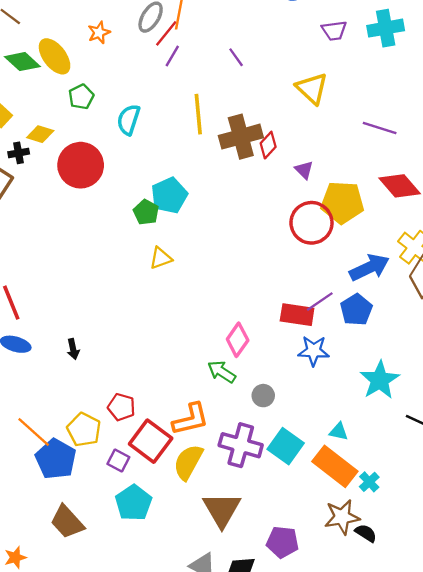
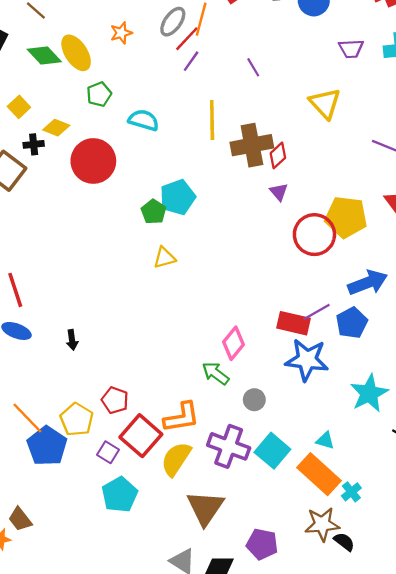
cyan semicircle: (129, 120) -> (144, 120), turned 84
purple triangle: (304, 170) -> (279, 192), moved
blue star: (314, 351) -> (307, 360), size x1.4
brown trapezoid: (67, 522) -> (20, 519), moved, size x0.7

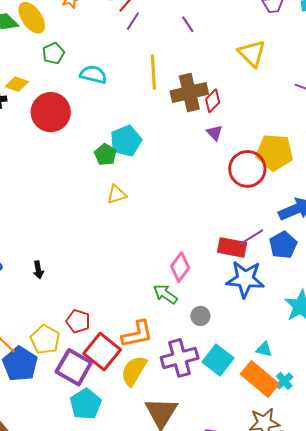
purple cross: (229, 446) -> (180, 358), turned -33
purple square: (108, 452) -> (74, 367), size x1.8
cyan cross: (351, 492) -> (284, 381), moved

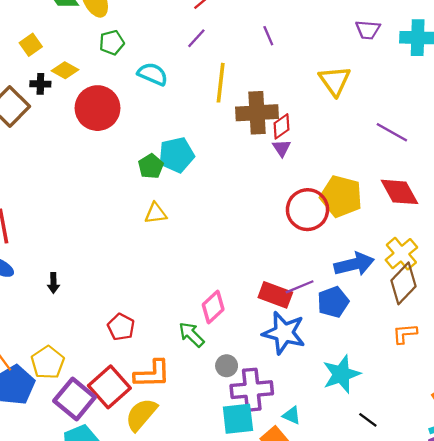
purple line: (133, 21) -> (196, 38), moved
purple triangle: (215, 133) -> (282, 148), moved
red pentagon: (78, 321) -> (121, 327), moved
purple cross: (180, 358) -> (252, 390), moved
cyan square: (218, 360) -> (238, 419), turned 36

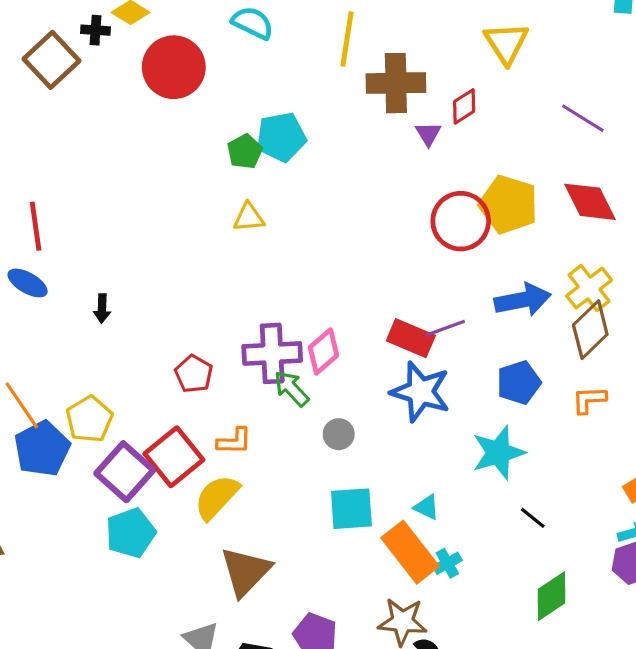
red diamond: (281, 126) -> (464, 106), moved
blue pentagon: (333, 302) -> (519, 383), moved
orange L-shape: (152, 374) -> (234, 441), size x0.7
purple cross: (252, 390) -> (272, 353), moved

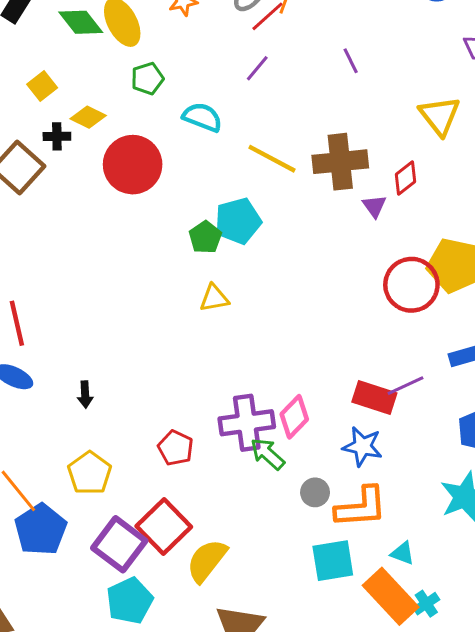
yellow line: (347, 39) -> (272, 159), moved, turned -66
blue star: (421, 392) -> (362, 446), moved, size x0.7
yellow pentagon: (89, 419) -> (90, 473), moved
orange L-shape: (234, 441) -> (361, 507), moved, size x1.6

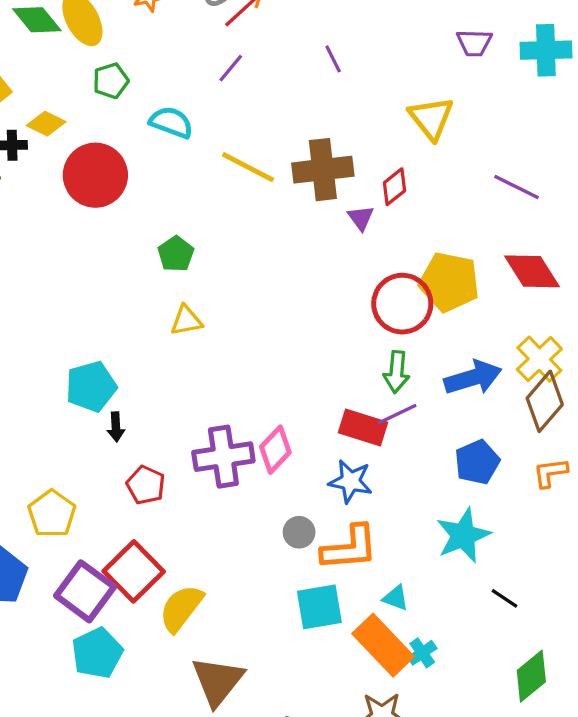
cyan pentagon: (238, 221) -> (91, 387), moved
black arrow: (85, 395) -> (116, 427), moved
green arrow: (268, 454) -> (396, 372), moved, turned -126

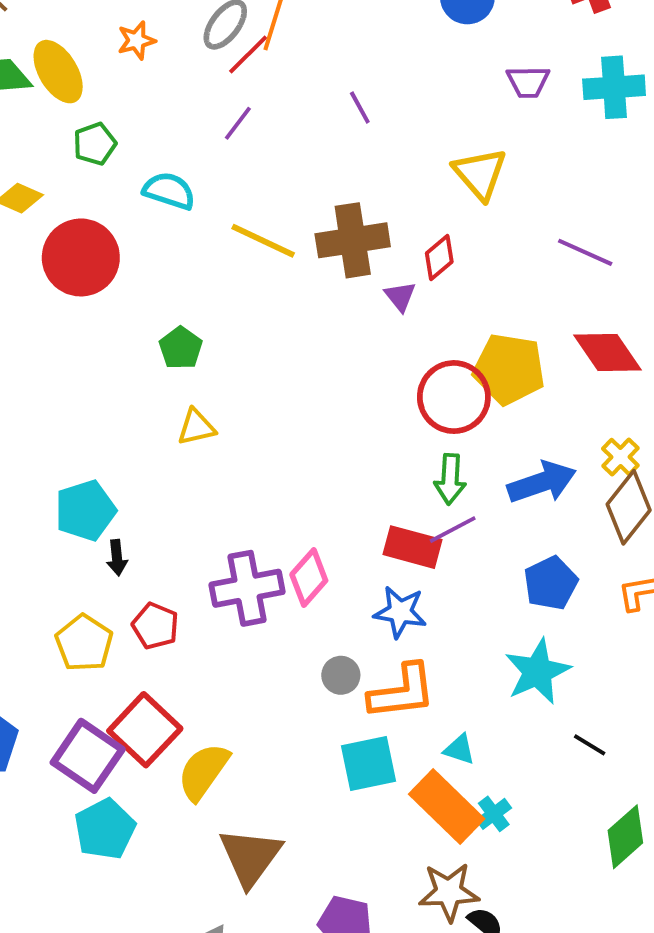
yellow cross: (539, 359) -> (620, 457), size x0.7
yellow pentagon: (52, 514) -> (84, 643), moved

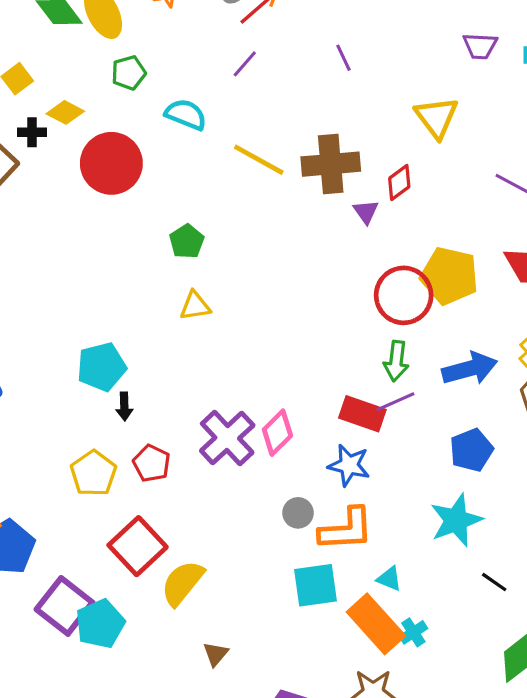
purple cross: (247, 588) -> (227, 438), turned -36
purple square: (88, 756) -> (64, 606), moved
brown triangle: (250, 857) -> (216, 654), size x0.5

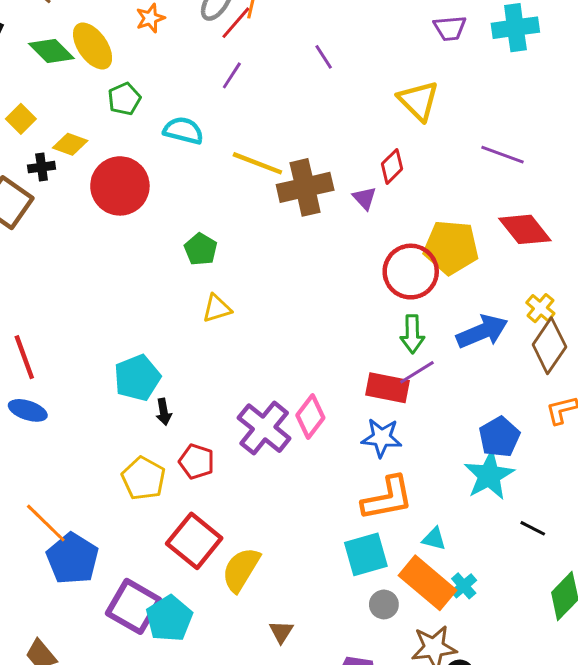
brown cross: (331, 164) -> (305, 187), moved
blue pentagon: (471, 450) -> (499, 437), moved
gray circle: (298, 513) -> (384, 604), moved

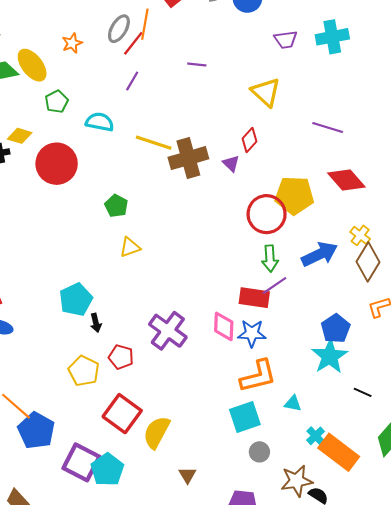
purple line: (324, 57) -> (197, 64), turned -48
pink diamond: (310, 416) -> (224, 326), moved, turned -32
orange rectangle: (427, 583) -> (339, 452), moved

